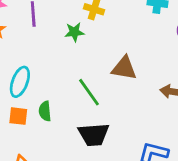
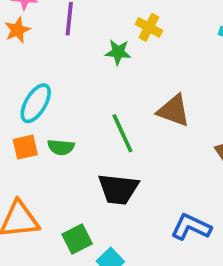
green semicircle: (45, 111) -> (61, 147), turned -90
orange square: (18, 116) -> (25, 147), turned -30

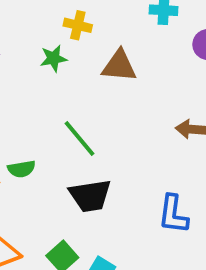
brown triangle: (174, 111) -> (119, 66), moved
blue L-shape: (191, 227) -> (173, 214), turned -93

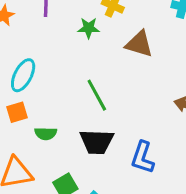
green semicircle: (22, 169) -> (46, 134), moved
blue L-shape: (173, 214) -> (143, 157), moved

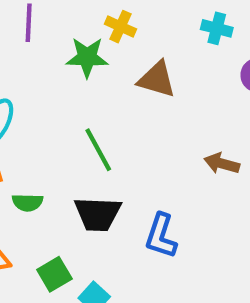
green star: (89, 28) -> (87, 57), size x1.4

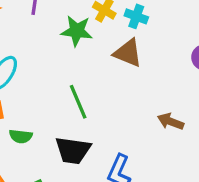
cyan cross: (217, 28) -> (136, 16), moved

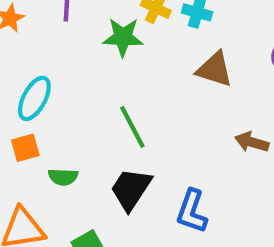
brown triangle: (128, 53) -> (215, 69), moved
black trapezoid: (73, 150) -> (131, 189), turned 120

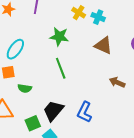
green star: (123, 37) -> (59, 37), moved
black trapezoid: (131, 189) -> (53, 111), moved

